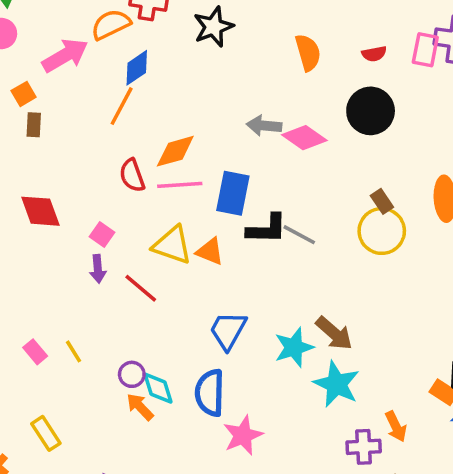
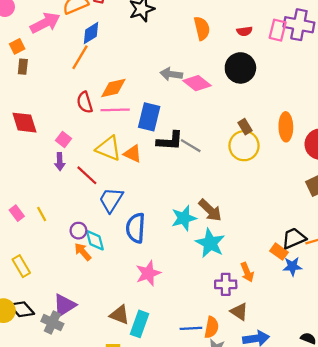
blue trapezoid: (228, 331) -> (111, 200), moved
blue semicircle: (210, 393) -> (136, 228), moved

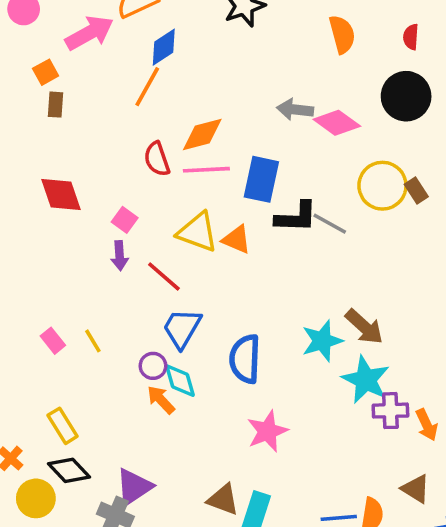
red semicircle: (244, 31) -> (411, 37), turned 104
yellow circle: (244, 146) -> (382, 186), moved
blue trapezoid: (111, 200) -> (182, 328), moved
purple cross: (226, 284) -> (390, 411), moved
black diamond: (22, 309) -> (69, 470), moved

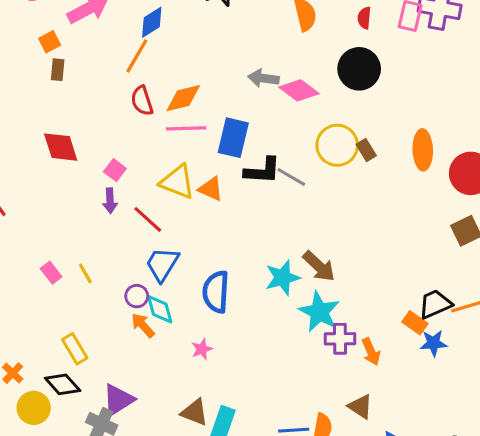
red semicircle: (157, 159) -> (142, 101), moved
yellow rectangle: (63, 426) -> (75, 349), moved
pink star: (267, 431) -> (202, 349), moved, size x0.6

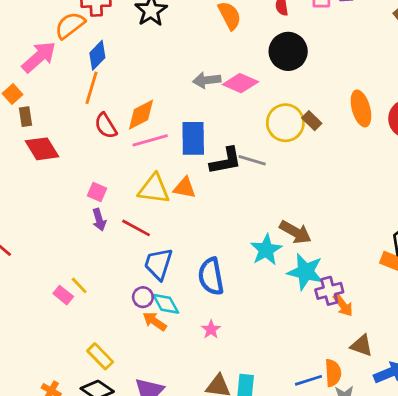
red diamond: (61, 147) -> (42, 149), moved
yellow line: (85, 274) -> (79, 285), moved
orange arrow: (371, 352) -> (343, 305), moved

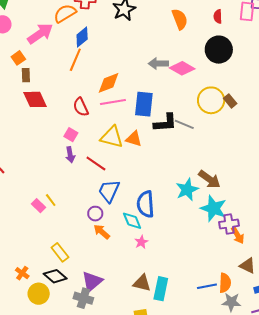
red semicircle: (106, 126) -> (81, 107), moved
cyan diamond: (166, 304) -> (132, 221), moved

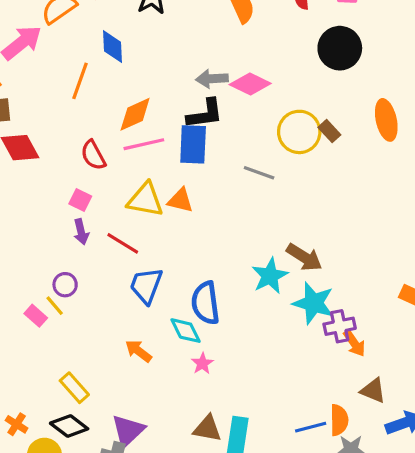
blue diamond: (82, 37) -> (112, 47), moved, turned -50
black circle: (219, 50) -> (340, 48), moved
black L-shape: (165, 123) -> (205, 114), moved
purple circle: (95, 214) -> (65, 285), moved

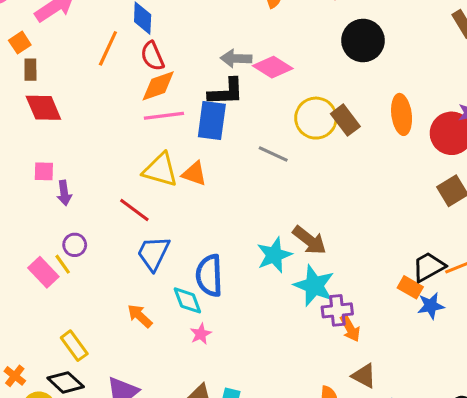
brown rectangle: (329, 131) -> (345, 120), size x1.4
red semicircle: (93, 155) -> (152, 56), moved
pink square: (80, 200) -> (44, 171), moved, turned -30
purple arrow: (81, 232) -> (64, 193), moved
pink rectangle: (36, 316) -> (43, 272), size x1.4

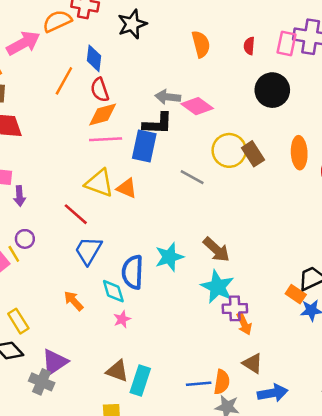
cyan star: (274, 255) -> (169, 257), moved

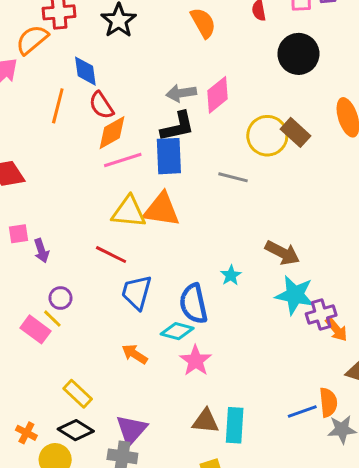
pink diamond: (197, 106) -> (217, 95), turned -60
orange triangle: (127, 188) -> (162, 210), size x1.5
cyan star: (169, 257) -> (231, 275), size x0.6
cyan diamond: (113, 291) -> (177, 331), turned -44
pink star: (122, 319) -> (196, 361), size x1.5

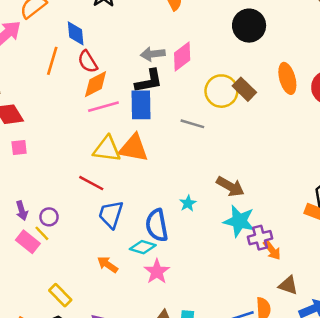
pink square: (18, 234) -> (19, 147), moved
purple arrow: (41, 251) -> (22, 211), moved

